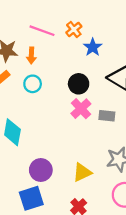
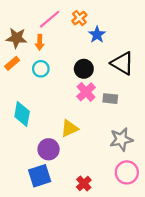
pink line: (42, 31) -> (50, 19), turned -60
yellow triangle: (82, 172) -> (69, 128), moved

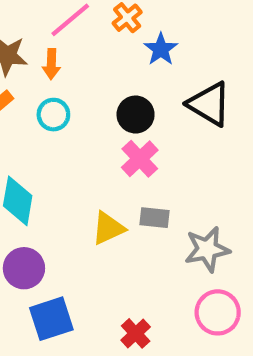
gray rectangle: (110, 99) -> (155, 218), moved
purple circle: (49, 149) -> (24, 268), moved

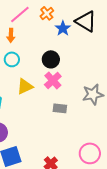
black triangle: (209, 104) -> (86, 21), moved
yellow triangle: (108, 228) -> (25, 86), moved
gray star: (207, 249) -> (93, 94), moved

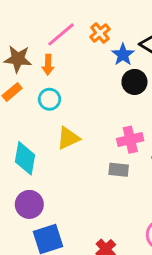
black circle: (51, 59) -> (134, 82), moved
pink cross: (53, 80) -> (130, 140), moved, turned 30

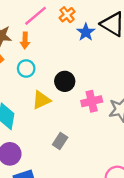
black circle: (134, 82) -> (65, 81), moved
gray rectangle: (119, 170) -> (60, 141), moved, turned -63

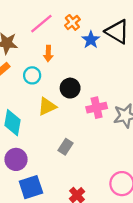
orange arrow: (25, 40) -> (48, 54), moved

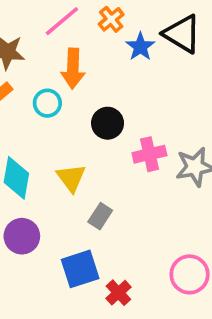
orange arrow: (48, 54) -> (73, 69), size x1.5
yellow triangle: (47, 106) -> (71, 178), moved, turned -42
blue square: (31, 187) -> (80, 269), moved

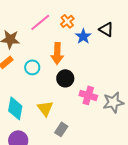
black triangle: (182, 34) -> (106, 29), size x0.7
orange arrow: (73, 69) -> (57, 53), moved
pink cross: (149, 154) -> (88, 95), turned 30

